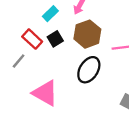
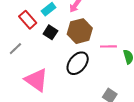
red rectangle: (32, 39) -> (28, 20), moved
black square: (55, 39) -> (50, 32), turned -32

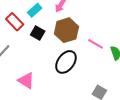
pink line: (108, 46) -> (96, 44), turned 35
pink triangle: (36, 80) -> (26, 81), size x0.7

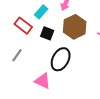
black ellipse: (66, 62) -> (61, 59), moved

